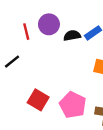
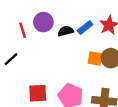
red square: (38, 100) -> (38, 93), turned -30

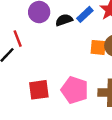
red line: (23, 30) -> (18, 39), moved

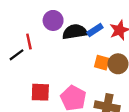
black semicircle: (64, 20) -> (75, 32), size x1.5

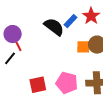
purple circle: (53, 20) -> (13, 34), moved
black semicircle: (75, 32) -> (54, 27), turned 60

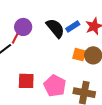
purple circle: (13, 34) -> (23, 27), moved
red line: (18, 45) -> (16, 37), turned 40

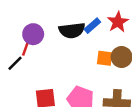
black semicircle: (55, 28) -> (72, 30), turned 130

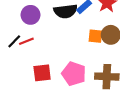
red line: (26, 47) -> (26, 41), moved, turned 48

